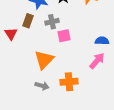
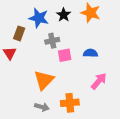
brown rectangle: (28, 21) -> (19, 33), moved
blue semicircle: (102, 41) -> (91, 53), moved

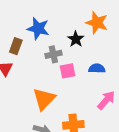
black star: (64, 15) -> (76, 39), moved

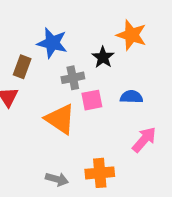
orange triangle: (44, 99) -> (60, 119), moved, turned -40

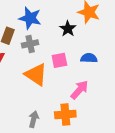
gray cross: (73, 78) -> (30, 44), moved
pink arrow: (144, 140) -> (79, 90), moved
gray arrow: (57, 179) -> (34, 119), turned -91

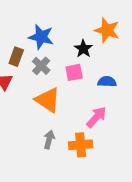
gray cross: (30, 44) -> (41, 66), turned -35
pink square: (59, 60) -> (74, 72), moved
gray arrow: (34, 119) -> (49, 140), moved

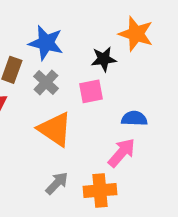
black star: (83, 49) -> (104, 59), turned 30
blue semicircle: (107, 82) -> (134, 118), moved
gray arrow: (49, 140) -> (57, 183), turned 30

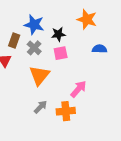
black star: (104, 59) -> (58, 34), moved
blue semicircle: (134, 118) -> (100, 49), moved
orange triangle: (55, 129) -> (39, 75), turned 35

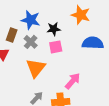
blue semicircle: (100, 49) -> (93, 43), size x1.5

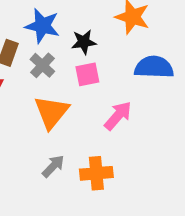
pink arrow: (73, 81) -> (118, 116), moved

